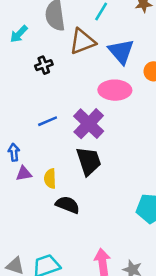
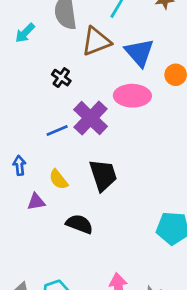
black cross: (44, 65) -> (61, 78), moved, turned -35
purple cross: (89, 124) -> (91, 118), moved
purple triangle: (24, 174) -> (36, 202), moved
yellow semicircle: (50, 179) -> (58, 179), moved, turned -36

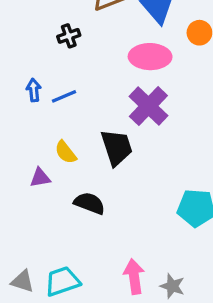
black cross: (61, 78) -> (69, 36), turned 36
purple cross: (91, 118) -> (148, 106), moved
blue arrow: (19, 165) -> (34, 90), moved

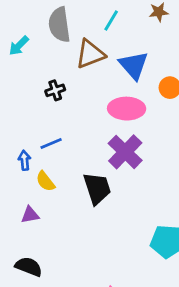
blue arrow: (34, 90) -> (24, 160), moved
yellow semicircle: (66, 152) -> (45, 181), moved
black semicircle: (89, 203) -> (29, 267), moved

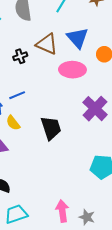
brown triangle: (90, 54) -> (47, 44), moved, turned 45
purple cross: (125, 152) -> (95, 109), moved

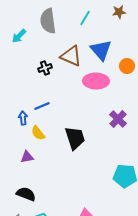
purple cross: (95, 109) -> (118, 119), size x0.7

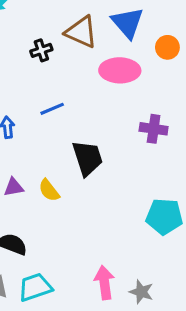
blue line: (42, 106) -> (52, 109), moved
purple cross: (118, 119) -> (154, 129), turned -36
yellow semicircle: (38, 133) -> (49, 190), moved

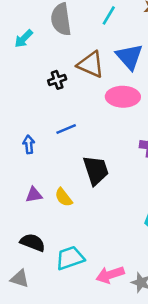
pink arrow: (104, 283) -> (110, 275), turned -100
cyan trapezoid: (35, 287) -> (70, 258), moved

